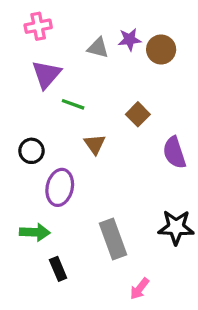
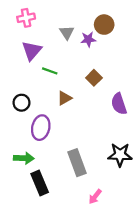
purple star: (130, 40) -> (88, 39), moved
gray triangle: (98, 48) -> (67, 32), turned 42
brown circle: (161, 49) -> (104, 25), moved
brown triangle: (95, 144) -> (65, 98), turned 35
black rectangle: (58, 269) -> (40, 183), size x1.5

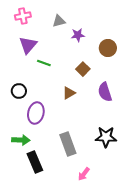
brown circle: (104, 25) -> (108, 48), moved
gray triangle: (67, 32) -> (59, 21), moved, turned 48
brown triangle: (65, 98) -> (69, 93), moved

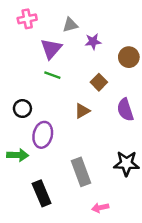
purple triangle: (28, 45) -> (51, 49), moved
green arrow: (21, 140) -> (18, 155), moved
pink arrow: (84, 174) -> (100, 208), turned 40

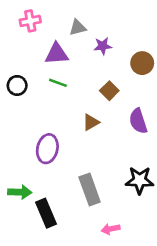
purple triangle: (51, 49) -> (57, 54), turned 45
black circle: (22, 109) -> (17, 85), moved
green arrow: (18, 155) -> (20, 192), moved

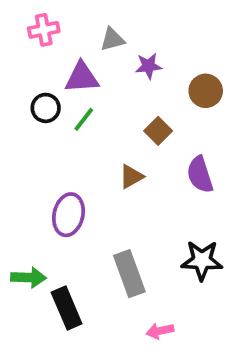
green line: (58, 83) -> (84, 119), turned -72
black circle: (17, 85) -> (46, 108), moved

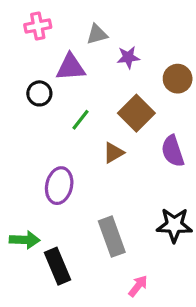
green line: (84, 119) -> (81, 120), moved
brown square: (158, 131) -> (136, 113), size x1.5
pink arrow: (160, 331) -> (138, 286), turned 140

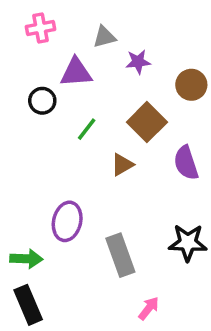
purple ellipse: (59, 186) -> (67, 221), moved
black rectangle: (57, 266) -> (28, 305), moved

